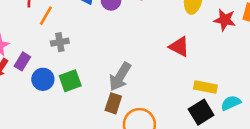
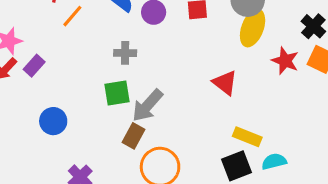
gray cross: (60, 42) -> (125, 53), moved
blue circle: (43, 79) -> (53, 121), moved
green square: (70, 81) -> (117, 93), moved

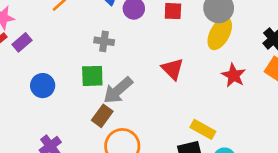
red star: (285, 61) -> (234, 75), moved
red triangle: (225, 83) -> (173, 69), moved
blue circle: (53, 121) -> (43, 86), moved

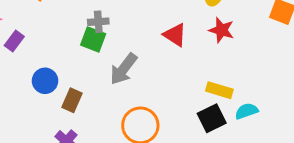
red star: (234, 75) -> (221, 30), moved
green square: (92, 76) -> (93, 39), moved, turned 35
brown rectangle: (102, 116) -> (72, 100), moved

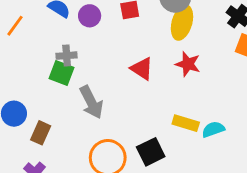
gray arrow: (124, 69) -> (91, 102), turned -64
cyan semicircle: (247, 111) -> (213, 129), moved
black square: (212, 118) -> (151, 152), moved

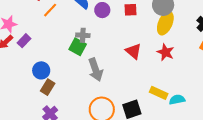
brown rectangle: (41, 133) -> (48, 87), moved

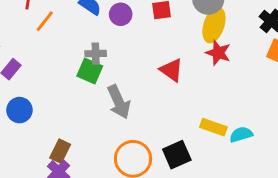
red star: (166, 52) -> (218, 53), moved
blue circle: (41, 70) -> (19, 110), moved
brown rectangle: (48, 87) -> (60, 151), moved

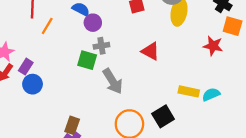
purple circle: (121, 14) -> (93, 23), moved
red star: (218, 53) -> (213, 46), moved
gray cross: (96, 54) -> (101, 46), moved
blue circle: (19, 110) -> (33, 84), moved

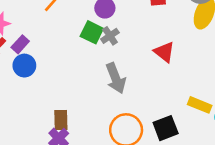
gray cross: (101, 46) -> (110, 36), turned -35
green square: (87, 60) -> (92, 32), moved
brown rectangle: (72, 125) -> (61, 120), turned -30

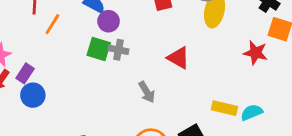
gray cross: (110, 36) -> (118, 50), turned -36
gray arrow: (116, 78) -> (147, 92), moved, size x0.7

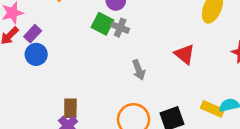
red triangle: (178, 58) -> (185, 54), moved
yellow rectangle: (224, 108) -> (212, 109), moved

